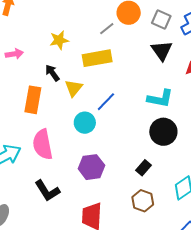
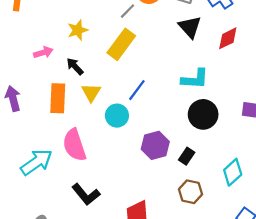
pink arrow: (14, 54) -> (43, 52), moved
yellow rectangle: (97, 58) -> (121, 44), turned -36
yellow triangle: (74, 88) -> (91, 92), moved
purple hexagon: (91, 167) -> (155, 145), moved

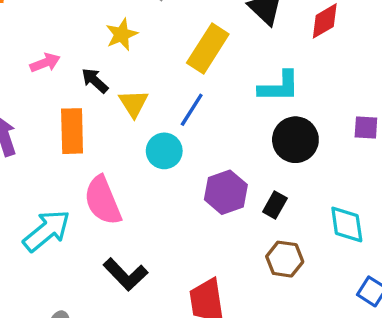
yellow star: (78, 30) -> (122, 34), moved
yellow rectangle: (121, 44) -> (208, 49), moved
yellow triangle: (91, 92) -> (134, 103), moved
cyan diamond: (233, 172) -> (347, 225), turned -52

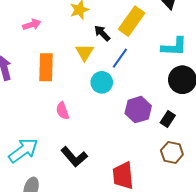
black arrow: (95, 81) -> (102, 33), moved
pink semicircle: (103, 200) -> (62, 111), size x0.6
cyan arrow: (47, 231) -> (23, 150), moved

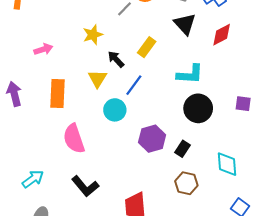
yellow rectangle: (132, 21) -> (147, 47), size x0.7
pink semicircle: (62, 111) -> (74, 139), size x1.6
cyan arrow: (23, 150) -> (33, 179), size x0.7

